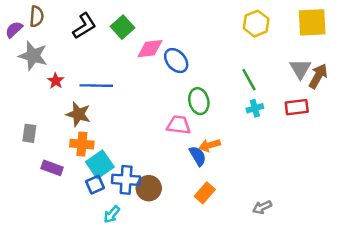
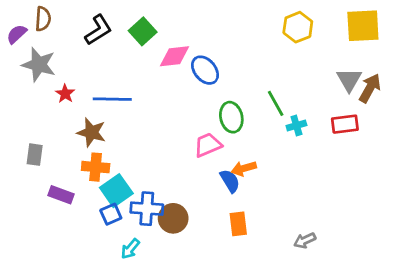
green line: (249, 80) -> (276, 103), moved
pink trapezoid: (179, 125) -> (208, 145), turned -30
orange rectangle: (205, 193) -> (238, 224), turned -48

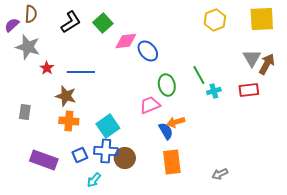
cyan square: (116, 191) -> (108, 126), moved
purple rectangle: (61, 195) -> (44, 160), moved, size x1.5
orange rectangle: (238, 224) -> (172, 162), size x1.4

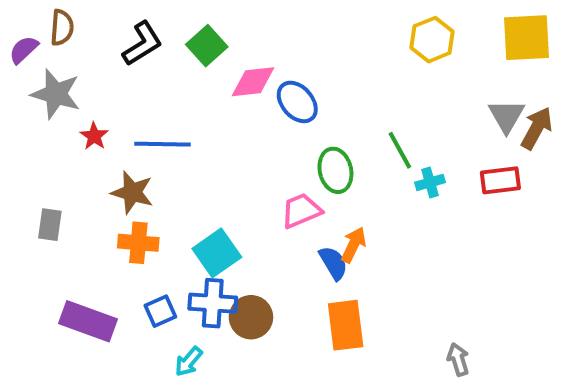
orange arrow: (176, 122) -> (354, 245), turned 132
gray arrow: (220, 174) -> (458, 359), moved, turned 98

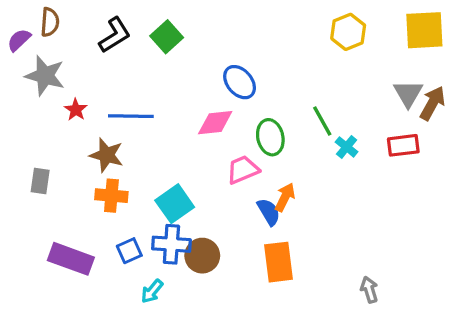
pink diamond: (253, 82) -> (215, 123), moved
cyan cross: (430, 182) -> (347, 147), turned -35

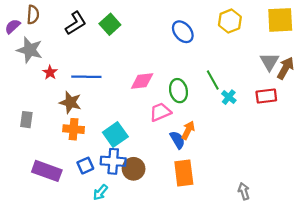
blue ellipse: (240, 82) -> (183, 32), moved

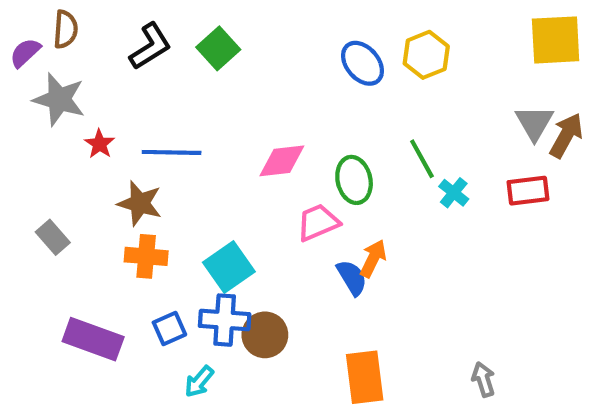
yellow hexagon: (230, 21) -> (426, 55), moved
gray rectangle: (26, 120) -> (53, 237), turned -49
orange rectangle: (184, 173) -> (365, 377), moved

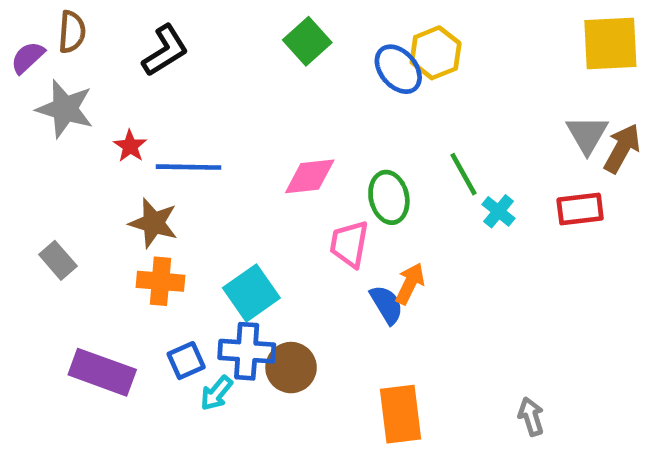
green square: (218, 48) -> (307, 41), moved
yellow hexagon: (426, 55) -> (436, 53), moved
red star: (99, 144) -> (130, 146), moved
pink trapezoid: (318, 222) -> (349, 244), turned -57
cyan arrow: (199, 382) -> (216, 393), moved

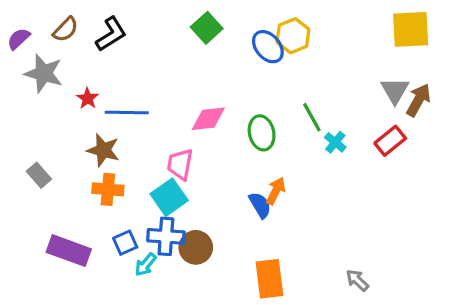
brown semicircle: (72, 32) -> (66, 29), moved, turned 40
red rectangle: (580, 209) -> (390, 141), turned -32
pink trapezoid: (349, 244) -> (180, 164), moved
gray arrow: (531, 416) -> (357, 280), turned -30

